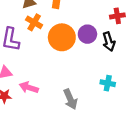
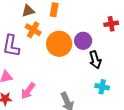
black arrow: (109, 42) -> (95, 60), moved
pink arrow: (29, 87) -> (28, 91), turned -72

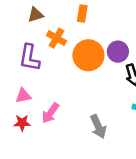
brown triangle: (28, 11) -> (36, 15), moved

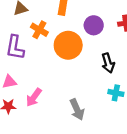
purple circle: (118, 52) -> (94, 25), moved

